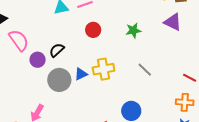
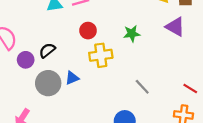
yellow cross: (104, 69) -> (101, 55), moved
gray line: (145, 70) -> (142, 87), moved

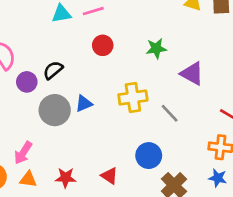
purple triangle: (175, 27) -> (192, 74), moved
yellow cross: (101, 55) -> (133, 97), moved

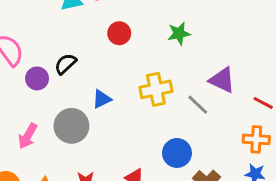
purple triangle: (192, 74) -> (222, 80), moved
gray circle: (55, 110) -> (71, 126), moved
pink arrow: (23, 153) -> (28, 136), moved

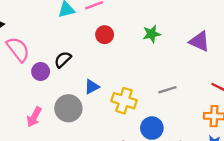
purple triangle: (222, 80) -> (200, 41), moved
yellow cross: (156, 89) -> (124, 101), moved, turned 30
gray line: (198, 105) -> (167, 90), turned -60

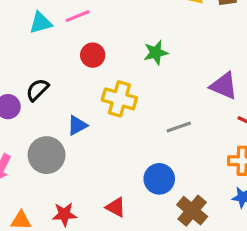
purple triangle: (200, 41) -> (224, 86), moved
yellow cross: (124, 101) -> (119, 99), moved

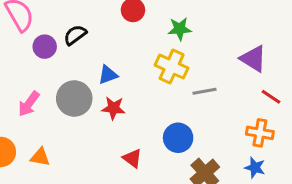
green star: (156, 53) -> (180, 29), moved
yellow cross: (119, 99) -> (172, 67), moved
red star: (64, 214) -> (113, 108), moved

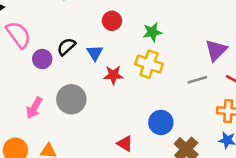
purple triangle: (253, 59) -> (216, 50), turned 50
blue triangle: (108, 75) -> (95, 53), moved, turned -36
gray line: (204, 91) -> (197, 80), moved
red star: (113, 108) -> (113, 75), moved

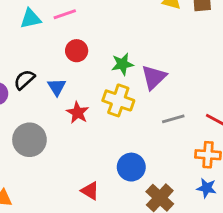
purple triangle: (216, 50) -> (154, 77), moved
red star: (113, 75) -> (78, 113), turned 30

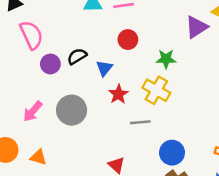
purple triangle: (154, 77) -> (196, 27), moved
gray line: (173, 119) -> (140, 122), moved
blue circle: (131, 167) -> (172, 153), moved

